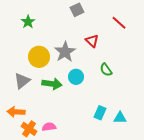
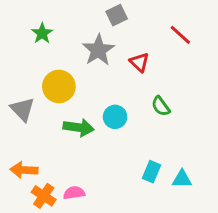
gray star: (65, 52) -> (98, 50), moved
gray triangle: (22, 81) -> (22, 109), moved, turned -36

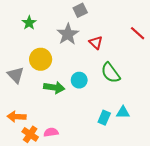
red line: (180, 35) -> (138, 33), moved
green semicircle: (161, 106) -> (110, 73), size x1.5
cyan triangle: (182, 179) -> (123, 112), moved

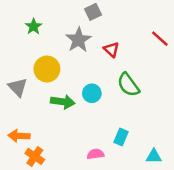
cyan triangle: (123, 112) -> (154, 156), moved
pink semicircle: (51, 132) -> (96, 154), moved

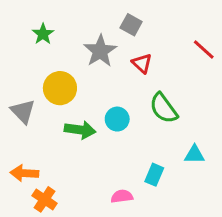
gray square: (93, 12) -> (131, 25), moved, turned -35
cyan triangle: (154, 156) -> (194, 155), moved

